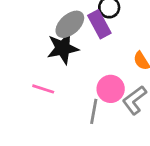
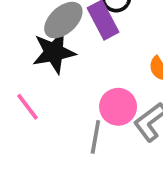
pink line: (43, 89) -> (28, 107), turned 35

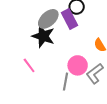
black star: (54, 52) -> (43, 36), turned 30

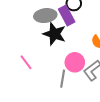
gray ellipse: (48, 19) -> (45, 16), turned 35
black star: (43, 36) -> (54, 34), moved

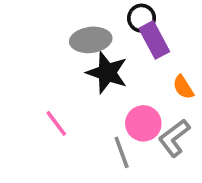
purple rectangle: (67, 16) -> (154, 40), moved
gray line: (63, 79) -> (122, 152), turned -30

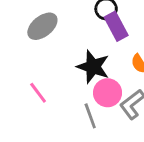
gray ellipse: (91, 40) -> (42, 26), moved, turned -32
black star: (107, 73) -> (93, 67), moved

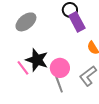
black star: (93, 67) -> (37, 60), moved
pink circle: (108, 93) -> (60, 68), moved

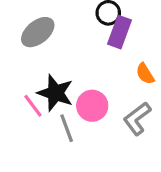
purple rectangle: (77, 22) -> (119, 32), turned 48
gray line: (59, 84) -> (67, 128), moved

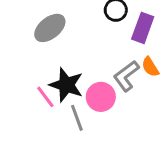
purple rectangle: (119, 32) -> (143, 28), moved
gray L-shape: (137, 119) -> (126, 76), moved

